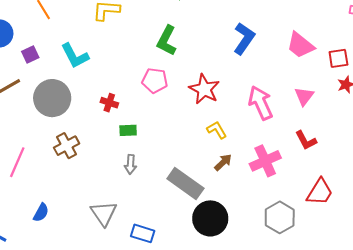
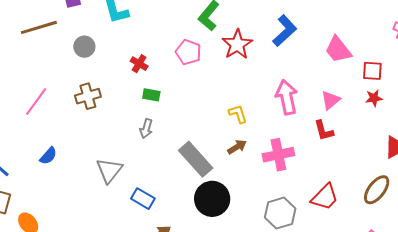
red star: (204, 89) -> (237, 44), moved
gray circle: (52, 98) -> (84, 47), size x0.6
red L-shape: (306, 140) -> (324, 131), moved

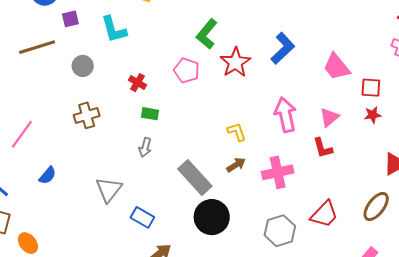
pink line: (36, 101) -> (22, 134), moved

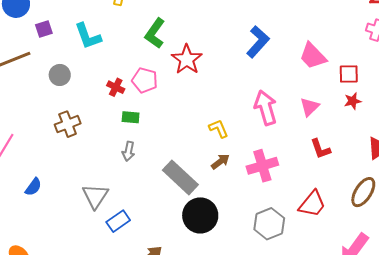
green L-shape: (207, 34) -> (155, 33), moved
red star: (235, 62) -> (187, 59), moved
pink pentagon: (187, 71) -> (145, 80), moved
red L-shape: (323, 148) -> (320, 149), moved
blue rectangle: (142, 217) -> (118, 221), moved, turned -60

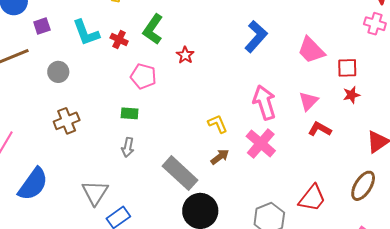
red star: (187, 59) -> (185, 55), size x0.6
red cross: (116, 87) -> (119, 39), moved
red L-shape: (320, 149) -> (320, 129), moved, turned 140
pink cross: (262, 166) -> (261, 143), moved, turned -32
blue semicircle: (33, 187) -> (33, 184), size x1.8

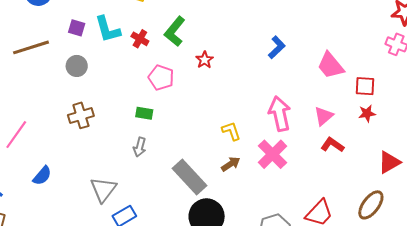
purple square: (42, 26) -> (77, 28), moved, turned 30
blue L-shape: (256, 37) -> (277, 47), size x0.7
blue semicircle: (33, 184) -> (42, 176), size x0.6

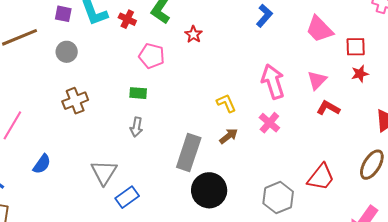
pink cross: (272, 154) -> (269, 123), size x0.7
gray rectangle: (190, 177) -> (189, 153), turned 66

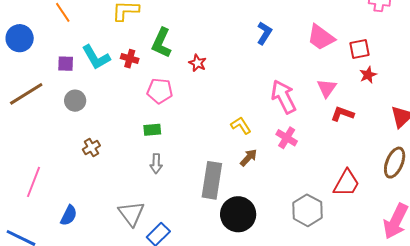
brown cross: (75, 101) -> (91, 147), size x0.7

